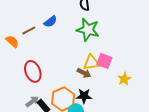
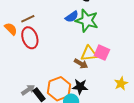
blue semicircle: (50, 22) -> (72, 17), moved
red ellipse: (33, 71) -> (30, 38), moved
yellow star: (124, 79) -> (121, 83), moved

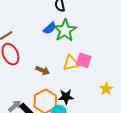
green star: (87, 21) -> (65, 30), turned 30
brown arrow: (81, 64) -> (43, 70), moved

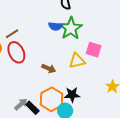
blue semicircle: (50, 28) -> (55, 26), turned 48
pink square: (84, 60) -> (94, 50), moved

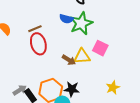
brown line: (12, 34) -> (35, 29), moved
red ellipse: (16, 52) -> (38, 44), moved
brown arrow: (49, 68) -> (69, 60), moved

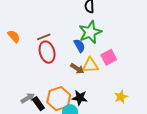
blue semicircle: (66, 19) -> (79, 46), moved, turned -136
pink square: (100, 48) -> (109, 57), turned 35

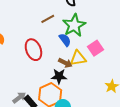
brown line: (44, 37) -> (48, 19), moved
black star: (80, 98) -> (59, 76), moved

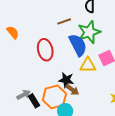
blue semicircle: (65, 40) -> (78, 45), size x1.6
brown arrow: (65, 63) -> (72, 90), moved

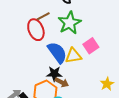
blue semicircle: (78, 45) -> (57, 53), moved
red ellipse: (45, 50) -> (36, 30), moved

